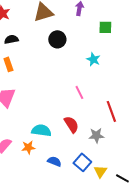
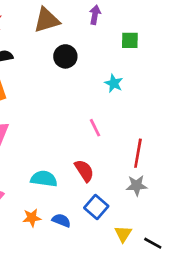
red line: (111, 111) -> (138, 153), turned 30
gray star: (96, 135) -> (137, 185), moved
orange star: (28, 147) -> (32, 218), moved
blue square: (82, 162) -> (96, 207), moved

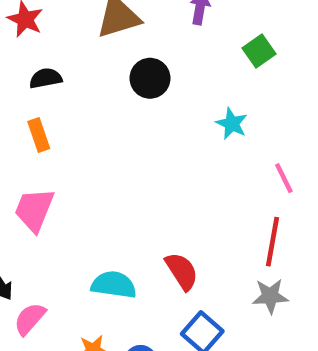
green square: (130, 40) -> (259, 51), turned -36
pink line: (95, 128) -> (284, 178), moved

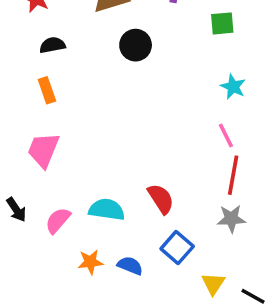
green square: (259, 51) -> (222, 23), turned 30
cyan star: (232, 124) -> (233, 87), moved
pink line: (284, 178) -> (226, 135), moved
pink semicircle: (30, 319) -> (58, 220), moved

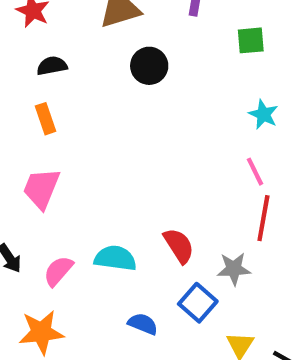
gray star: (231, 219) -> (234, 269), moved
orange star: (90, 262) -> (41, 332), moved, size x1.5

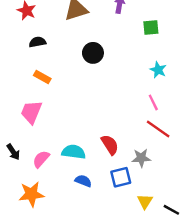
black circle: (149, 66) -> (93, 53), moved
orange rectangle: (46, 119) -> (42, 77), moved, turned -42
red line: (263, 218) -> (158, 129), turned -65
blue square: (198, 303) -> (121, 177), turned 35
blue semicircle: (143, 324) -> (83, 181), moved

